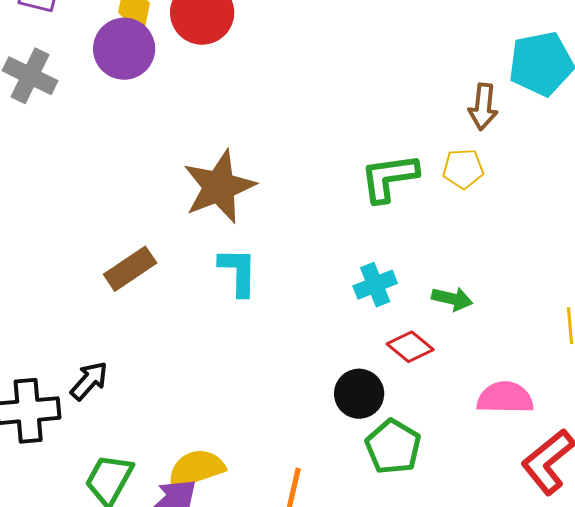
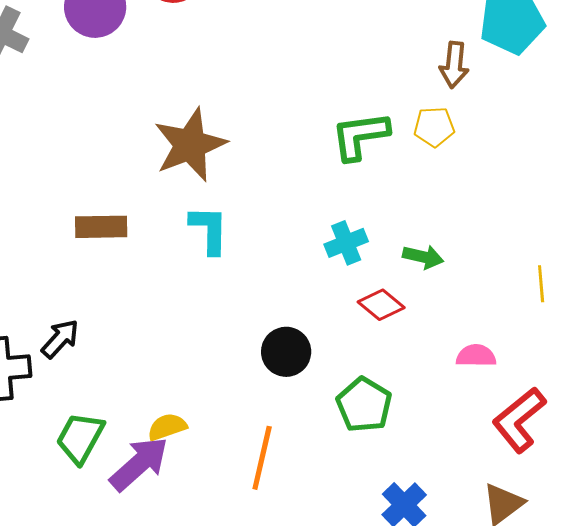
brown rectangle: (130, 269) -> (101, 227), turned 33
black circle: (359, 394) -> (286, 352), moved
pink semicircle: (505, 398) -> (476, 356), size x0.7
yellow semicircle: (196, 469) -> (167, 427), size x0.7

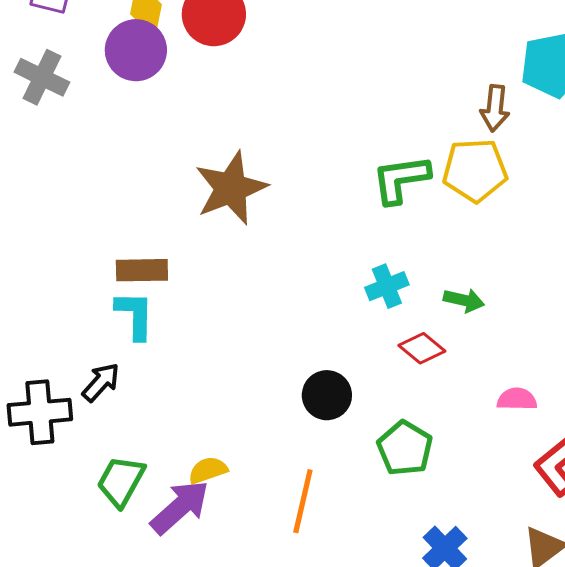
yellow pentagon: (434, 127) -> (475, 170), size x1.6
cyan L-shape: (209, 230) -> (135, 315), moved

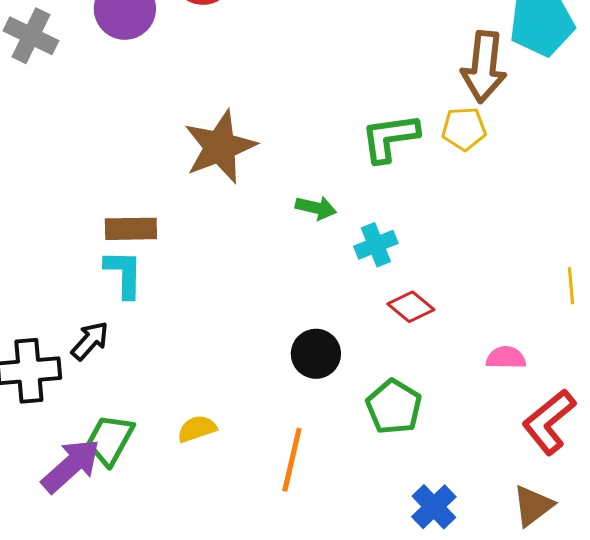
brown arrow: (495, 108) -> (484, 67), size x1.5
yellow pentagon: (475, 170) -> (464, 129), size x0.7
green arrow: (464, 300) -> (316, 208), moved
purple arrow: (180, 507) -> (71, 466), moved

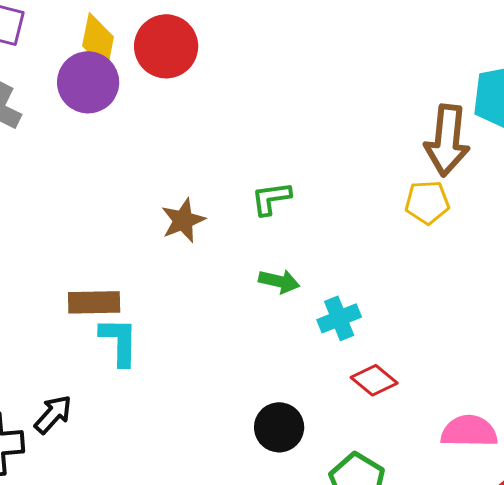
green L-shape: (390, 138) -> (271, 198), moved, size x0.7
brown star: (220, 147) -> (183, 220), size x0.6
cyan L-shape: (124, 274) -> (119, 341), moved
pink semicircle: (506, 358) -> (469, 431), size x1.4

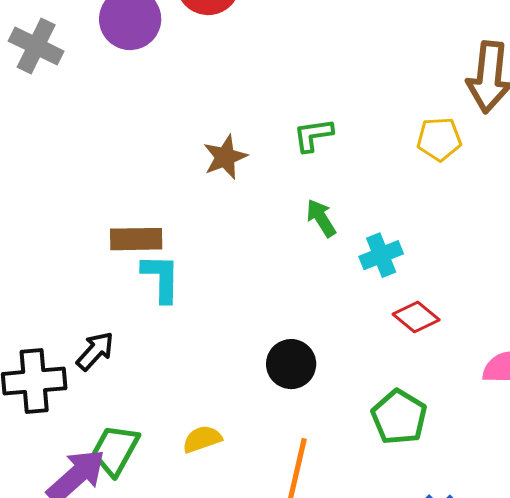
yellow pentagon: (427, 202) -> (439, 139), moved
green arrow: (279, 281) -> (321, 218), turned -135
black circle: (279, 427) -> (291, 364), moved

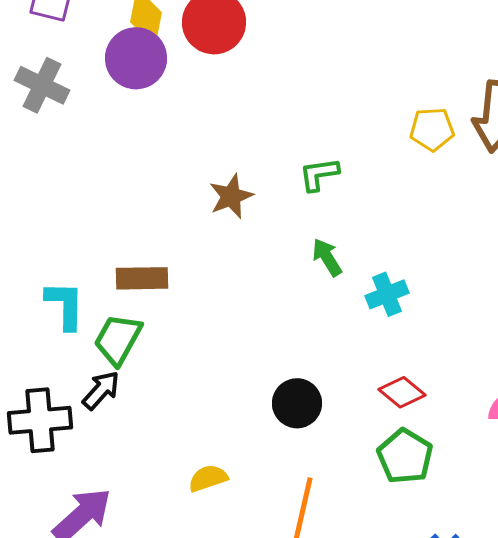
yellow pentagon: (439, 139) -> (432, 129), moved
cyan L-shape: (161, 278) -> (65, 305), moved
red diamond: (416, 317) -> (402, 392), moved
green trapezoid: (115, 450) -> (118, 339), moved

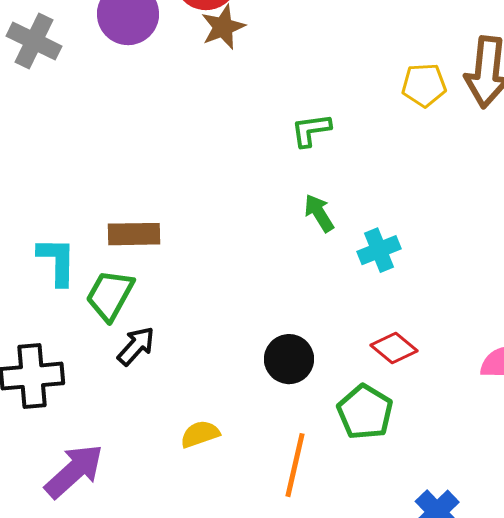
brown star: (231, 196) -> (223, 27), moved
black arrow: (101, 390) -> (136, 346), moved
green pentagon: (405, 456) -> (365, 412), moved

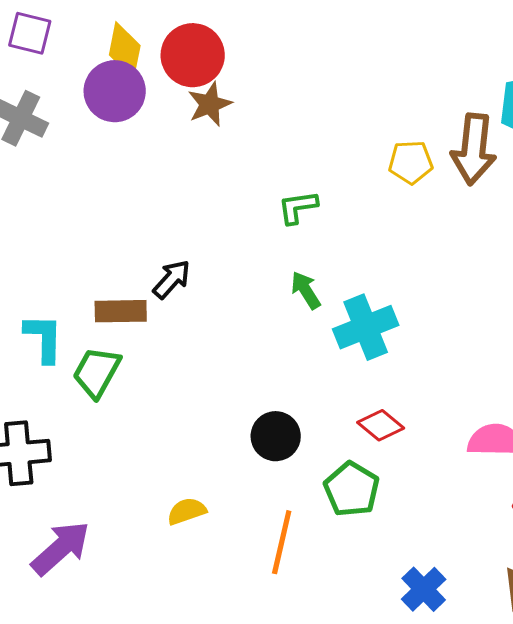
cyan cross: (379, 250) -> (366, 327), size x1.5
black arrow: (136, 346) -> (172, 279), moved

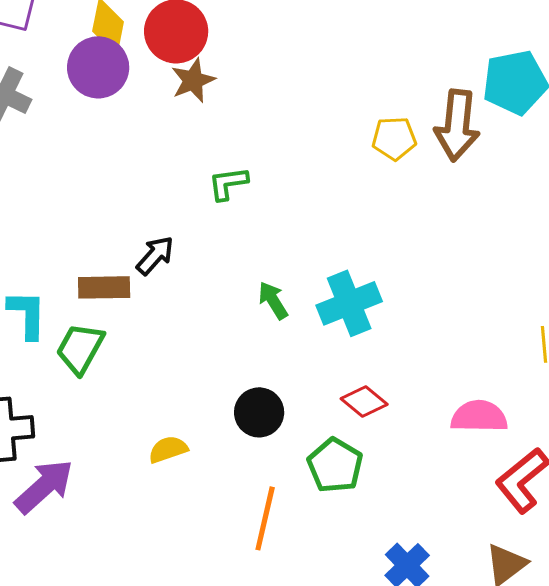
green L-shape: (298, 207) -> (228, 183), moved
green arrow: (306, 290) -> (273, 300), moved
yellow semicircle: (187, 511) -> (168, 449), moved
purple arrow: (61, 548) -> (44, 486), moved

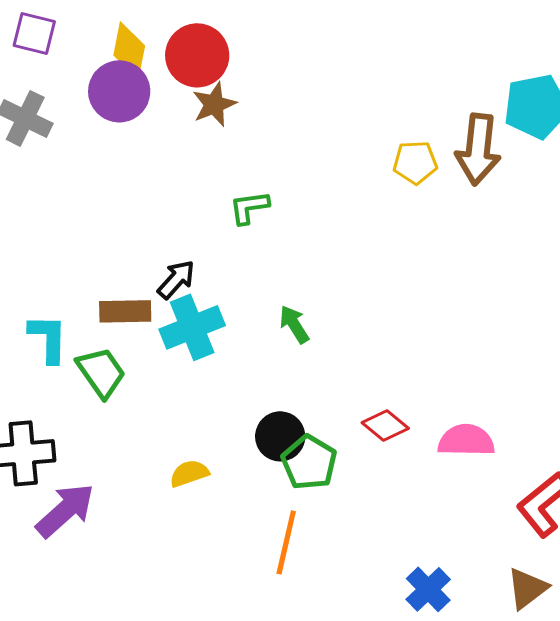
cyan cross: (349, 303) -> (192, 327), moved
green trapezoid: (80, 348) -> (101, 372), turned 116
pink semicircle: (479, 416) -> (466, 440), moved
green pentagon: (335, 465) -> (309, 462), moved

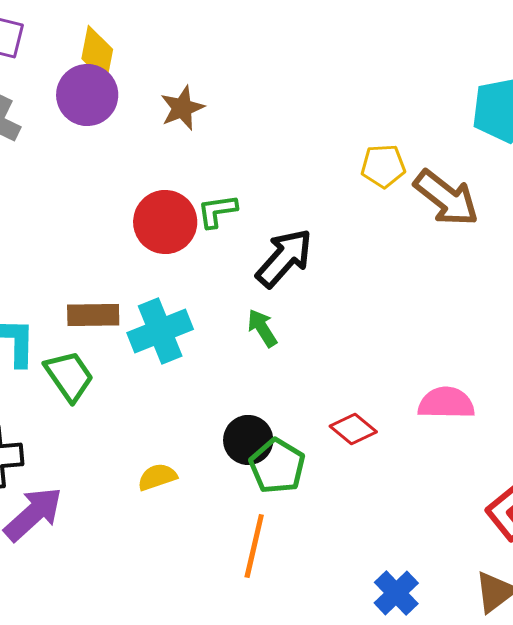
red circle: (197, 55) -> (165, 222), moved
brown arrow: (478, 149) -> (446, 198), moved, turned -58
black arrow: (176, 279) -> (284, 258), moved, size x1.5
pink semicircle: (466, 440) -> (446, 403), moved

